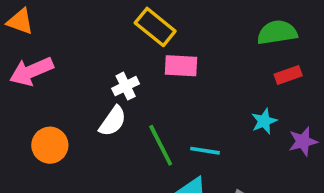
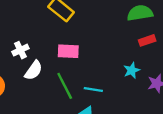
pink rectangle: (181, 66) -> (68, 51), moved
white cross: (126, 86) -> (20, 50), moved

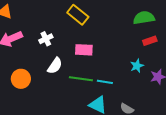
white cross: (20, 50) -> (46, 39), moved
green line: (65, 86) -> (81, 79), turned -55

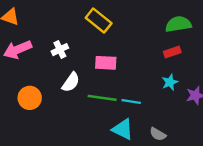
red rectangle: (150, 41) -> (172, 52), moved

